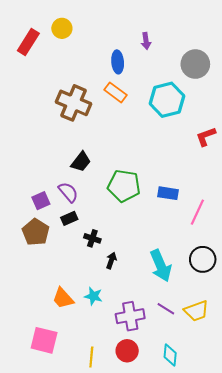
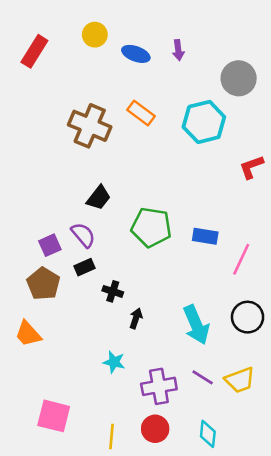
yellow circle: (62, 28) -> (95, 35), moved
blue ellipse: (118, 62) -> (136, 54), moved, turned -65
orange trapezoid: (63, 298) -> (28, 334), moved

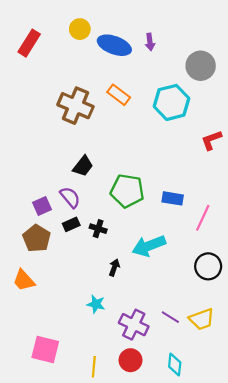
blue ellipse: (136, 54) -> (114, 45), size x1.4
black cross: (113, 291) -> (98, 229), moved
cyan arrow: (196, 325) -> (149, 246), moved, turned 92
purple cross: (159, 386) -> (134, 325), turned 36

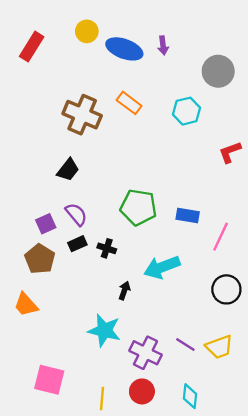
cyan hexagon: (171, 102) -> (187, 111), size x0.7
black trapezoid: (83, 166) -> (68, 170), moved
cyan star: (96, 304) -> (104, 330), size x1.6

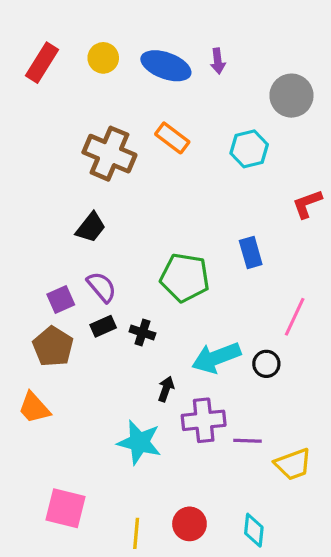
yellow circle: (87, 31) -> (103, 58), moved
blue rectangle: (188, 216) -> (251, 252), moved, turned 65
black circle: (226, 289) -> (266, 364), moved, size x0.7
purple line: (185, 345) -> (248, 441), moved, turned -30
purple cross: (145, 353) -> (204, 420), moved, turned -32

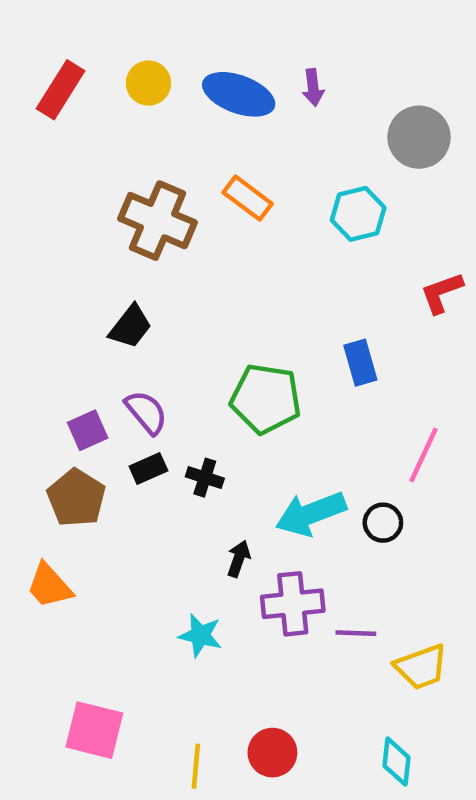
cyan star: (139, 442) -> (200, 635), size x0.7
cyan diamond: (254, 530) -> (396, 762), moved

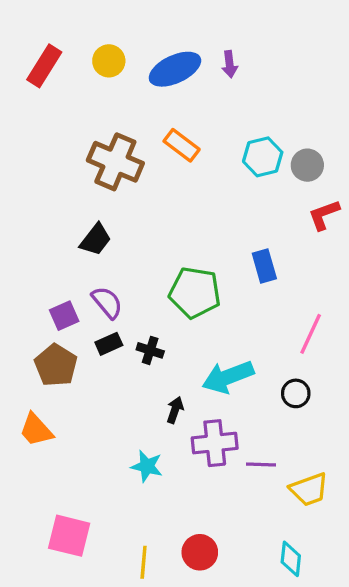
blue ellipse: (239, 94) -> (175, 69), turned -45
gray circle: (419, 137) -> (307, 165), moved, size x0.7
black circle: (383, 523) -> (296, 393), moved

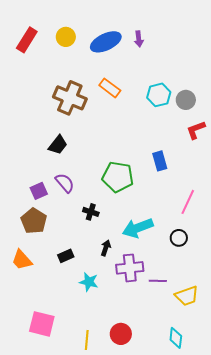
black rectangle: (109, 344) -> (66, 256), moved

